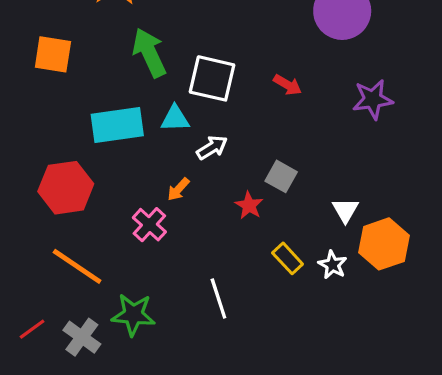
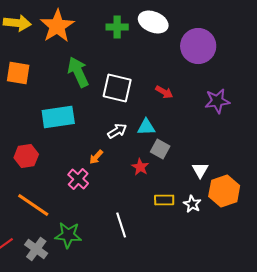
cyan triangle: (175, 119) -> (146, 127), moved
red hexagon: (66, 188) -> (26, 156), size x0.7
yellow rectangle: (288, 258) -> (164, 200), turned -48

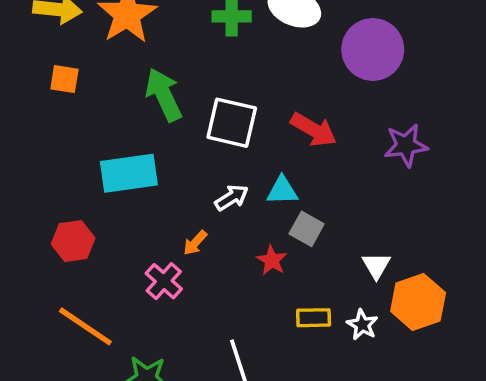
orange square: (18, 73) -> (64, 79), moved, size x0.7
red arrow: (164, 92) -> (314, 130), size x1.5

